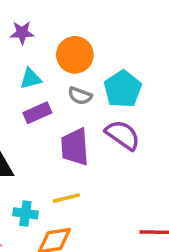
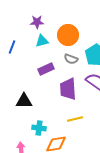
cyan triangle: (31, 79) -> (42, 41), moved
yellow line: (66, 198) -> (75, 119), moved

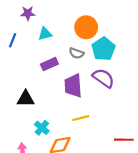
purple star: (37, 22) -> (28, 13), moved
orange circle: (68, 35) -> (86, 27), moved
cyan cross: (39, 128) -> (42, 128), turned 32

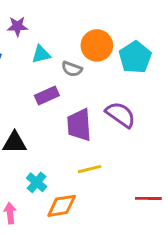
cyan pentagon: (103, 49) -> (135, 57), moved
gray semicircle: (76, 53) -> (72, 69), moved

